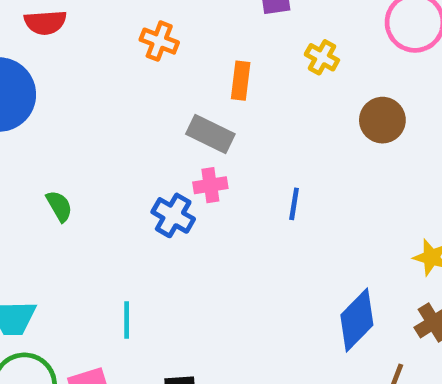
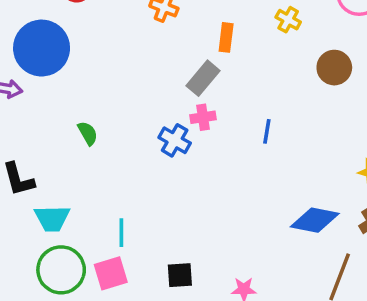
gray rectangle: (210, 134) -> (203, 78), turned -76
cyan line: (127, 320) -> (121, 233), moved
blue diamond: (357, 320) -> (315, 220), turned 57

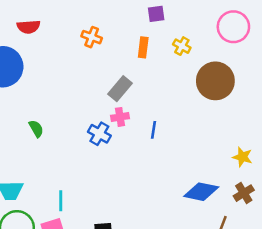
orange rectangle: (226, 37) -> (143, 47), moved
brown circle: (334, 68) -> (215, 81), size x1.5
blue line: (267, 131) -> (154, 130), moved

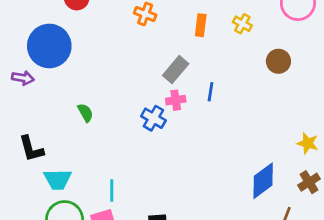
brown circle: (215, 81) -> (278, 61), size x0.6
blue line: (154, 130) -> (210, 92), moved
blue diamond: (201, 192) -> (263, 181), turned -48

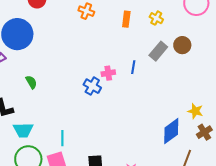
gray rectangle: (176, 70) -> (158, 51), moved
green semicircle: (85, 113) -> (31, 82), moved
yellow star: (308, 143) -> (195, 111), moved

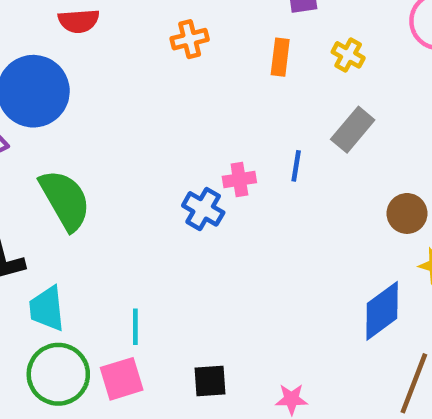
orange cross: (86, 11) -> (190, 39), turned -35
brown circle: (182, 45) -> (407, 213), moved
green semicircle: (31, 82) -> (65, 200), size x2.0
cyan trapezoid: (23, 130) -> (47, 309), turned 85

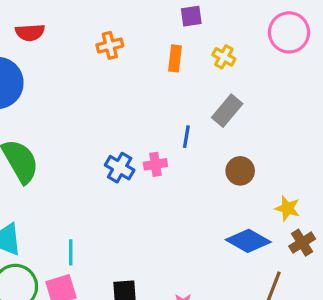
pink cross: (239, 179) -> (155, 164), moved
brown circle: (407, 213) -> (240, 171), moved
blue diamond: (382, 311) -> (248, 241), turned 66

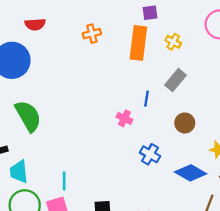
orange rectangle: (175, 58) -> (138, 43), size x1.8
pink cross: (155, 164) -> (124, 118), turned 35
blue cross: (120, 168) -> (150, 154), moved

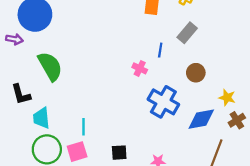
blue cross: (150, 154) -> (163, 102), size x1.6
blue diamond: (191, 173) -> (201, 119), turned -40

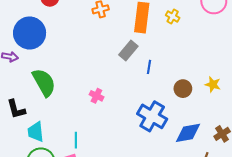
gray rectangle: (187, 33) -> (128, 50), moved
pink cross: (140, 68) -> (96, 96), moved
yellow star: (227, 98) -> (213, 84), moved

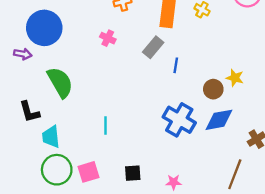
yellow star: (213, 84) -> (235, 78), moved
pink cross: (96, 96) -> (108, 38), moved
blue diamond: (188, 133) -> (219, 120), moved
cyan line: (76, 140) -> (106, 125), moved

